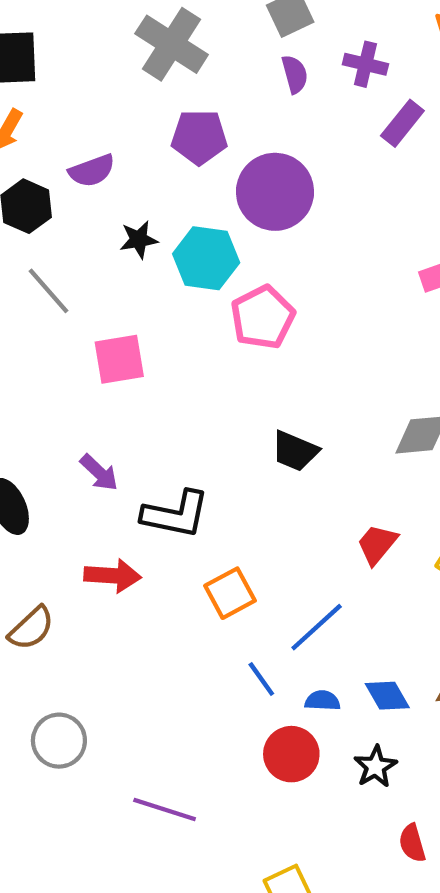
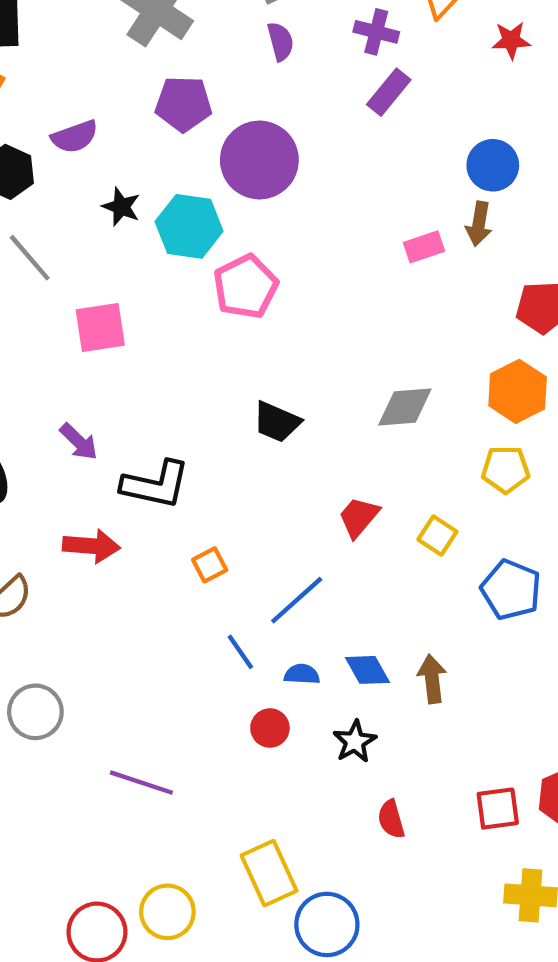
purple cross: (365, 64) -> (376, 32), moved
black star: (139, 240) -> (121, 207), turned 30
orange square: (230, 593) -> (210, 565), size x0.7
red circle: (291, 754) -> (270, 728), size x0.7

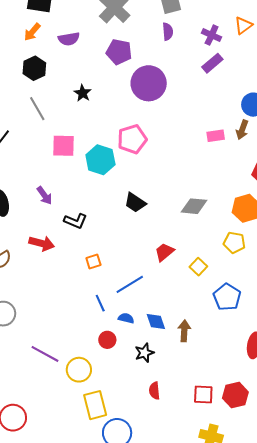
purple semicircle: (75, 137) -> (69, 39), moved
cyan hexagon: (189, 226) -> (100, 160), moved
black L-shape: (156, 485) -> (76, 221), size x0.7
yellow circle: (167, 912) -> (79, 370), moved

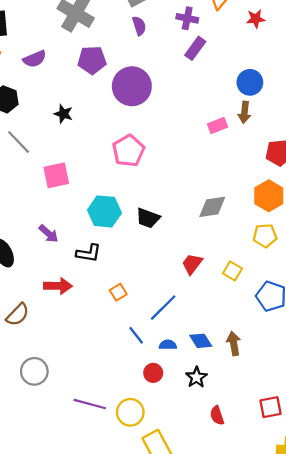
cyan hexagon: (100, 160) -> (104, 211), moved

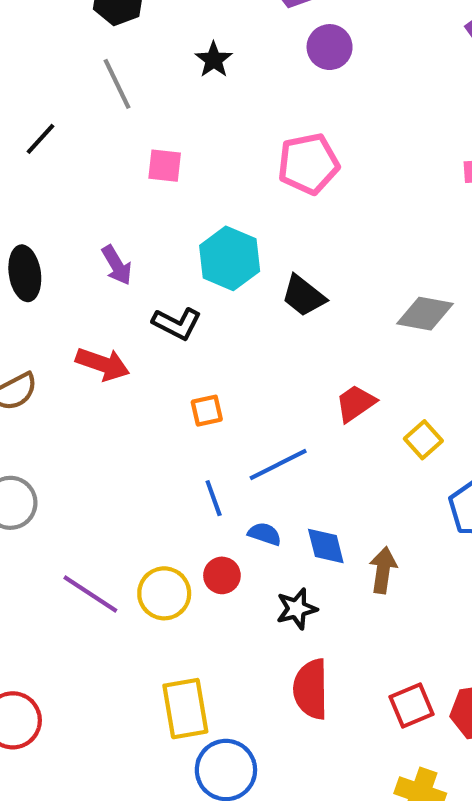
purple circle: (132, 86) -> (330, 47), moved, size x0.6
pink square: (56, 175) -> (165, 166), size x0.7
red square: (271, 407) -> (411, 706), turned -30
yellow circle: (130, 412) -> (164, 593), moved
red semicircle: (217, 416) -> (311, 689), size x1.6

